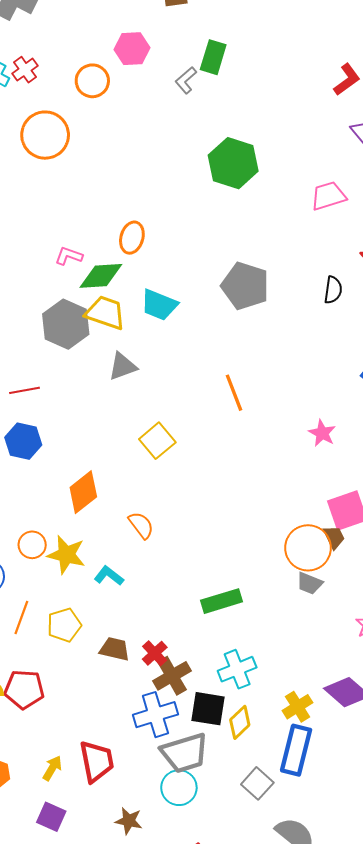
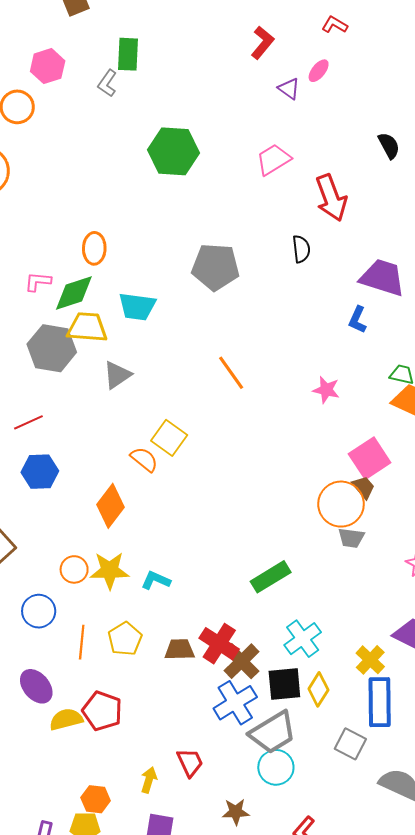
orange semicircle: (141, 525) -> (144, 459), moved
red cross: (155, 653) -> (219, 644), size x1.5
red pentagon: (24, 689) -> (102, 711), turned 30
red trapezoid: (97, 761) -> (190, 762), size x0.7

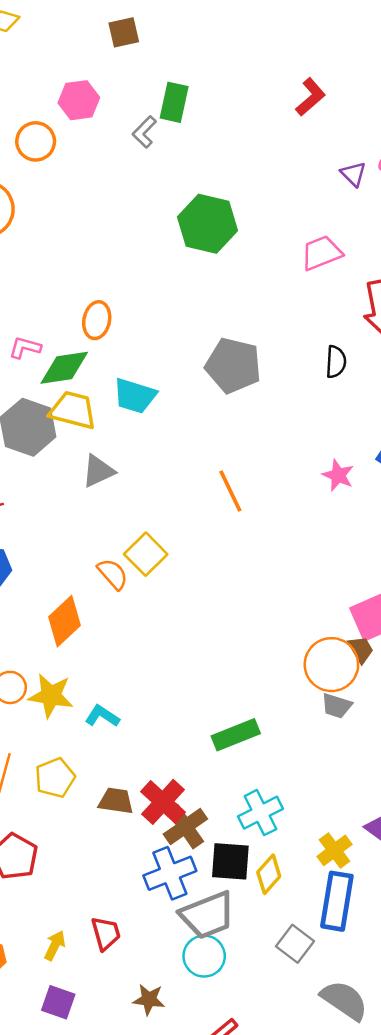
red L-shape: (262, 43) -> (311, 97), moved
pink star: (326, 390) -> (338, 475), moved

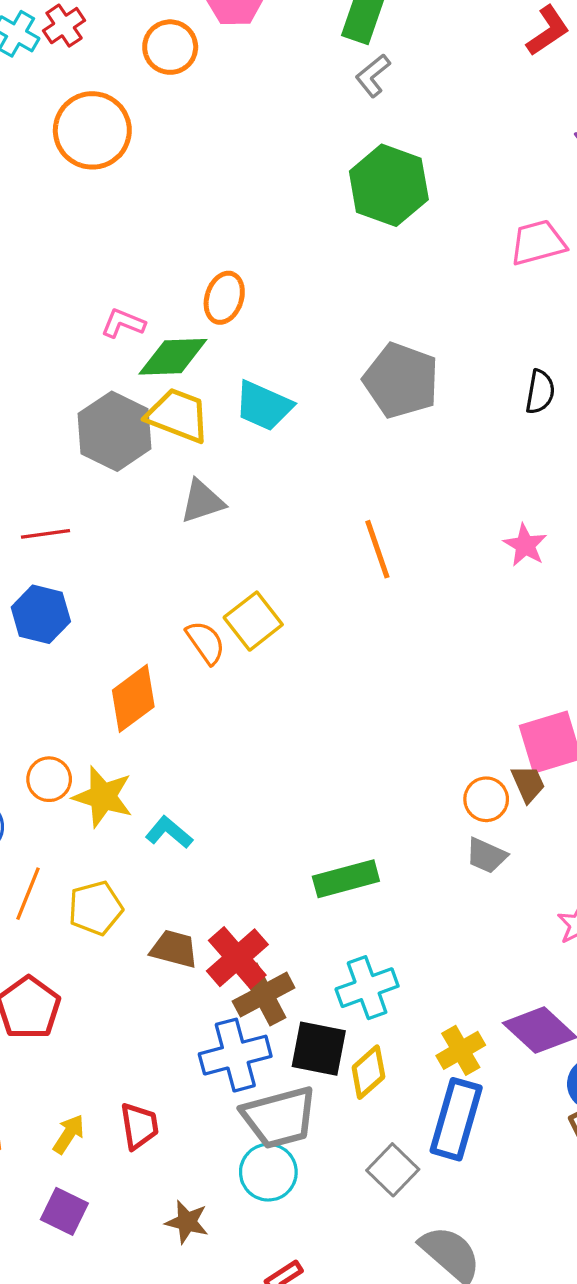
gray L-shape: (144, 132) -> (373, 76), moved
orange circle: (331, 665) -> (486, 799), size x0.6

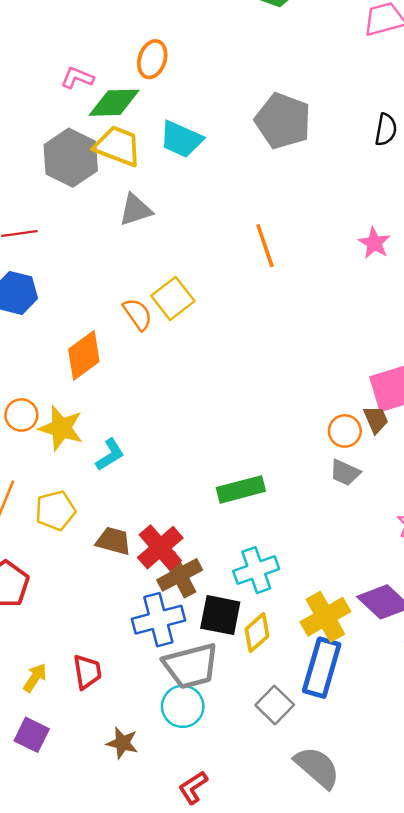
cyan L-shape: (169, 832) -> (110, 455), turned 108
yellow cross: (461, 1050) -> (325, 617), size x1.4

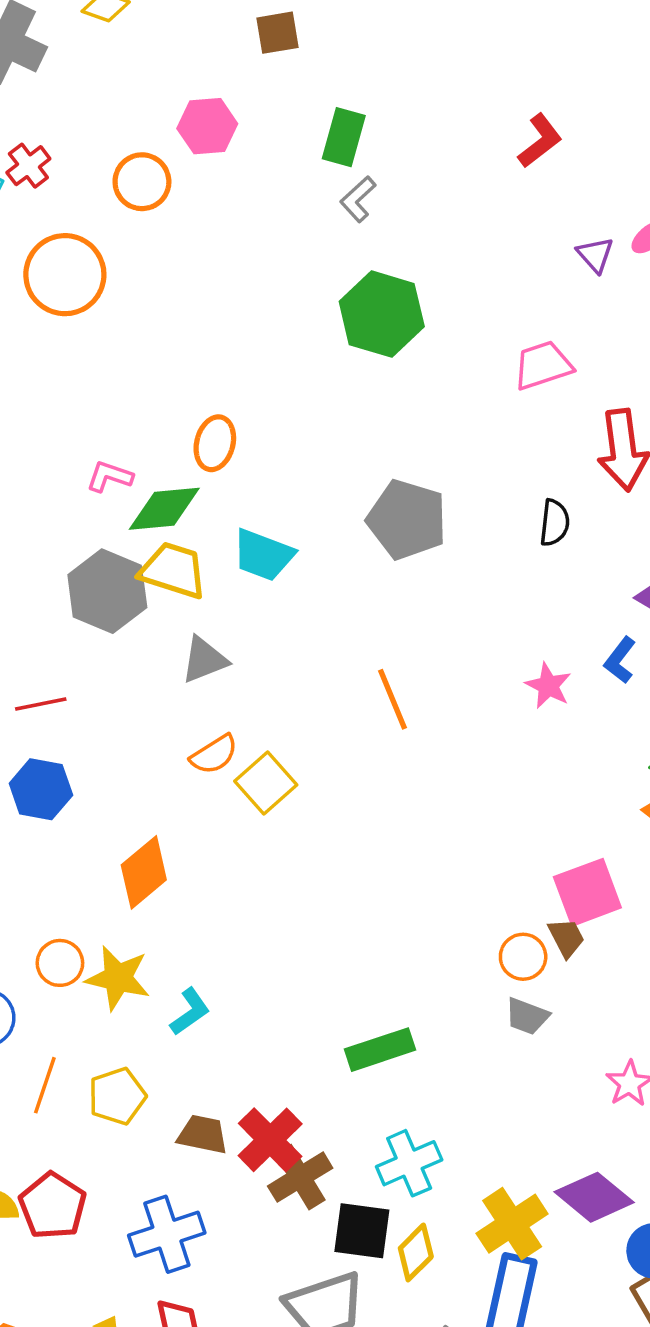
orange semicircle: (138, 314) -> (214, 754), moved, turned 96
blue cross: (158, 620) -> (167, 1234), moved

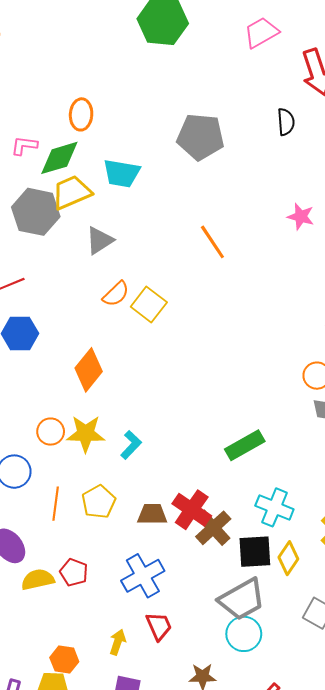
yellow trapezoid: (173, 570) -> (72, 192), turned -30
cyan cross: (409, 1163) -> (274, 507), turned -33
red pentagon: (53, 1206) -> (74, 572), size x0.7

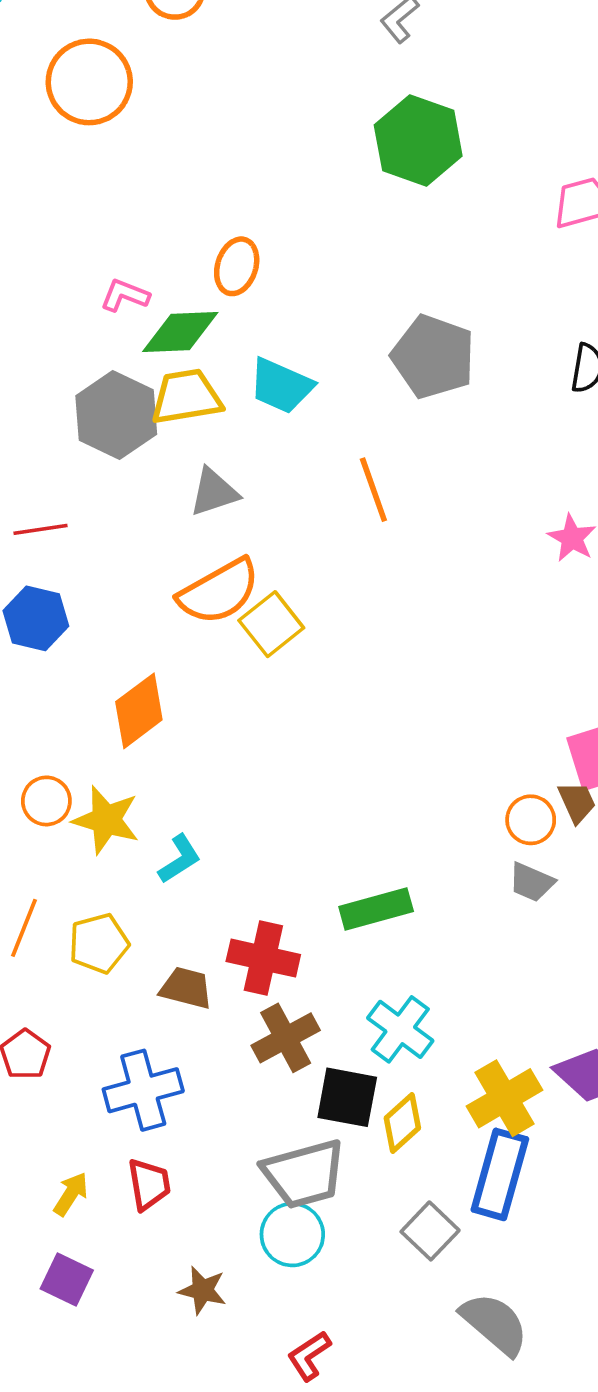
orange line: (212, 242) -> (373, 490), moved
orange semicircle: (116, 294) -> (219, 592), size x1.6
red cross: (192, 510) -> (263, 958), moved, turned -36

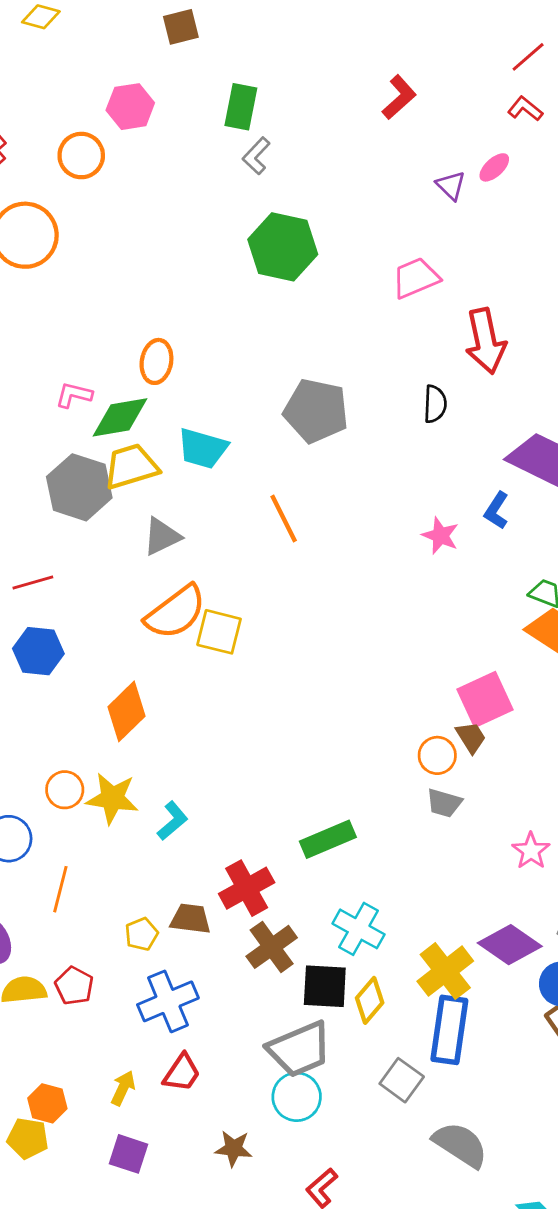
yellow square: (271, 624) -> (219, 632), turned -30
yellow pentagon: (99, 943) -> (141, 934), moved, size x0.7
red cross: (263, 958) -> (247, 888), turned -34
red trapezoid: (149, 1184) -> (182, 1073), turned 51

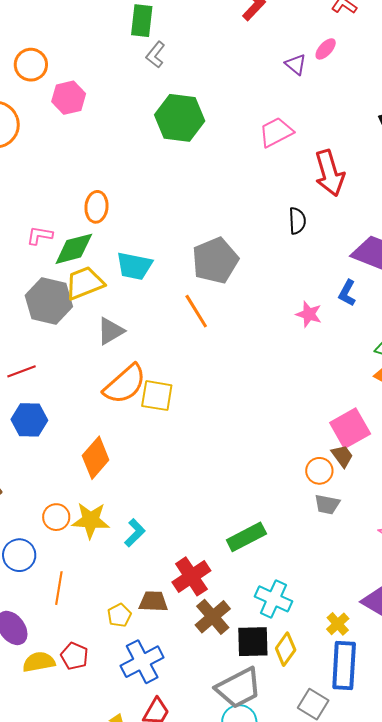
pink hexagon: (130, 107) -> (69, 98), moved
gray pentagon: (316, 411) -> (215, 260), moved, turned -30
yellow cross: (445, 971) -> (338, 624), size x0.6

